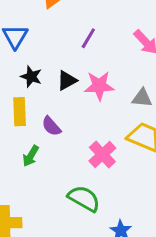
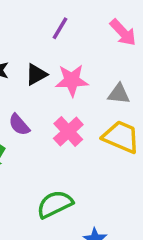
pink cross: (102, 155) -> (68, 132), moved
green semicircle: (84, 198) -> (55, 204), turned -56

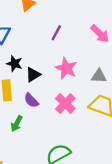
black triangle: (36, 75) -> (33, 75), moved
pink star: (72, 80) -> (66, 68), turned 30

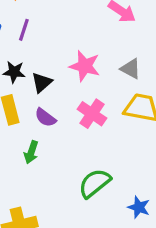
purple line: (56, 33) -> (24, 30), moved
gray triangle: (99, 76) -> (131, 69), turned 35

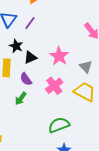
green arrow: (31, 152) -> (21, 98), moved
green semicircle: (95, 183) -> (59, 125), moved

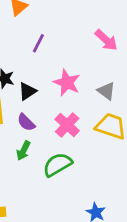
purple line: (30, 23) -> (38, 43), moved
green semicircle: (59, 125) -> (57, 165), moved

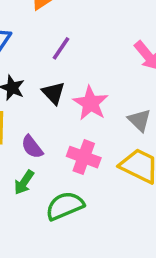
black triangle: (27, 91) -> (53, 93), moved, turned -48
pink cross: (67, 125) -> (84, 157), turned -30

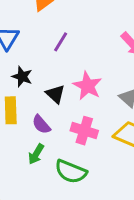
black triangle: (53, 93) -> (55, 94), moved
green semicircle: (65, 206) -> (71, 172), turned -132

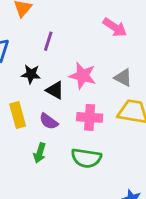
black star: (22, 77) -> (31, 74), moved
green arrow: (36, 154) -> (40, 153), moved

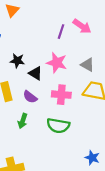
purple line: (48, 41) -> (61, 32), moved

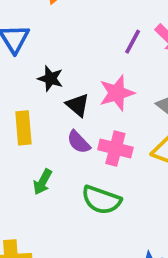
pink star: (57, 63) -> (117, 93), turned 30
purple semicircle: (30, 97) -> (79, 142), moved

